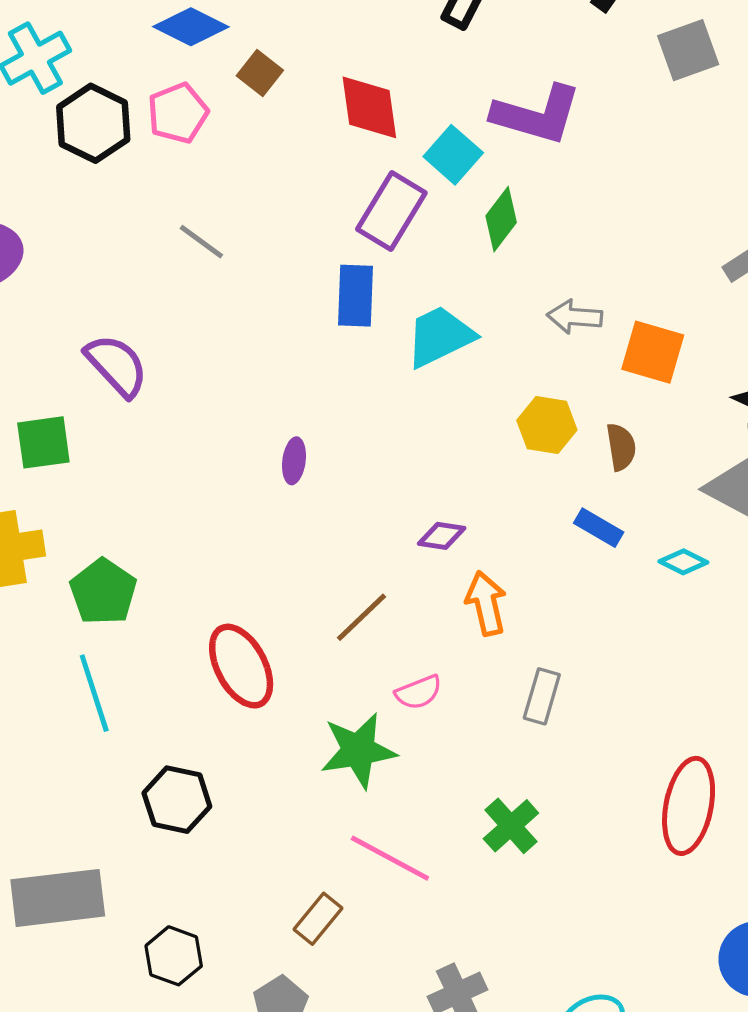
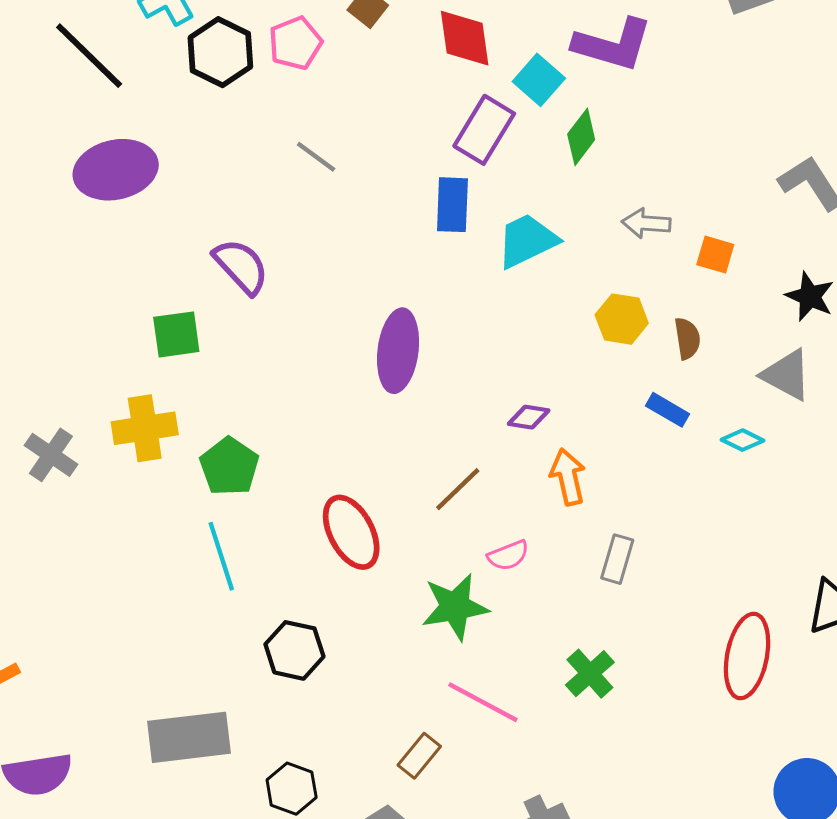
orange square: (653, 352) -> (715, 255), size x0.7
purple ellipse: (294, 461) -> (398, 351), size x2.0

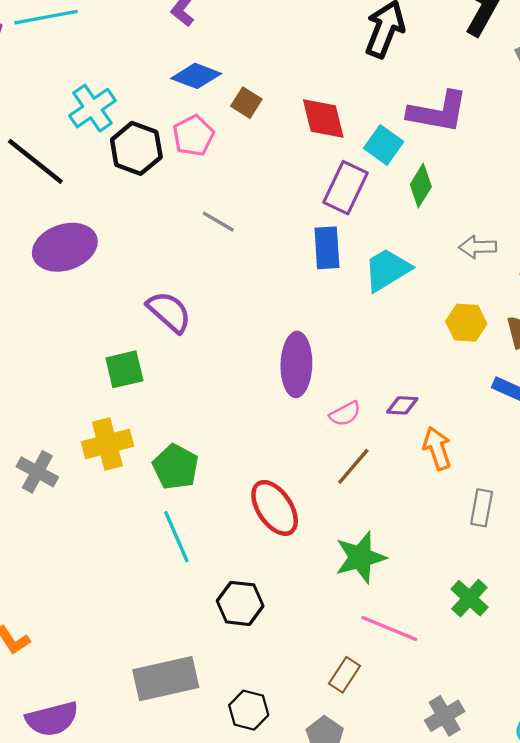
pink semicircle: (508, 555) -> (345, 414), moved

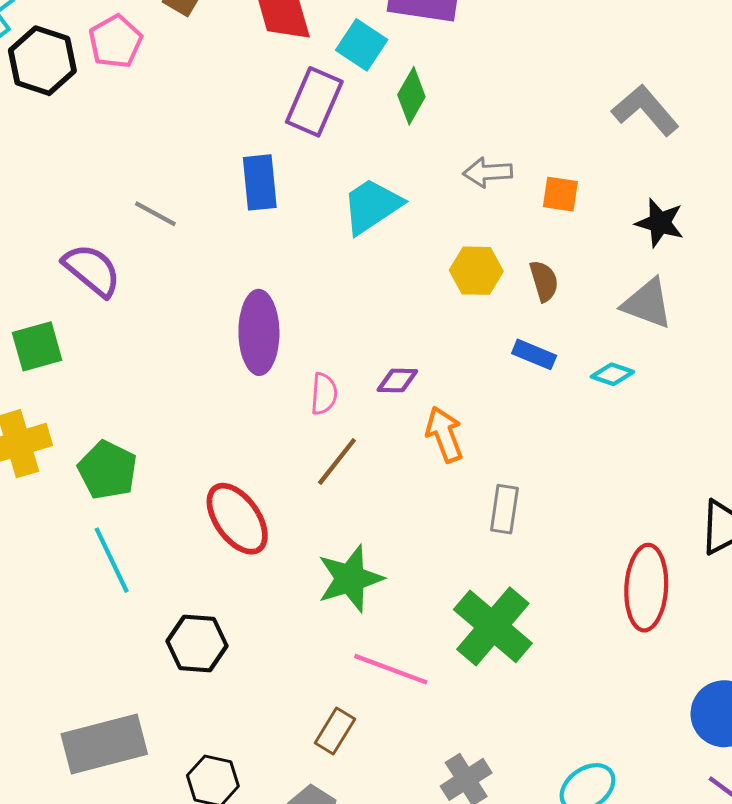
gray line: (218, 222) -> (155, 214), moved
blue rectangle: (327, 248) -> (260, 182), moved
pink semicircle: (345, 414) -> (324, 394), turned -56
green cross: (469, 598) -> (493, 626), size x1.6

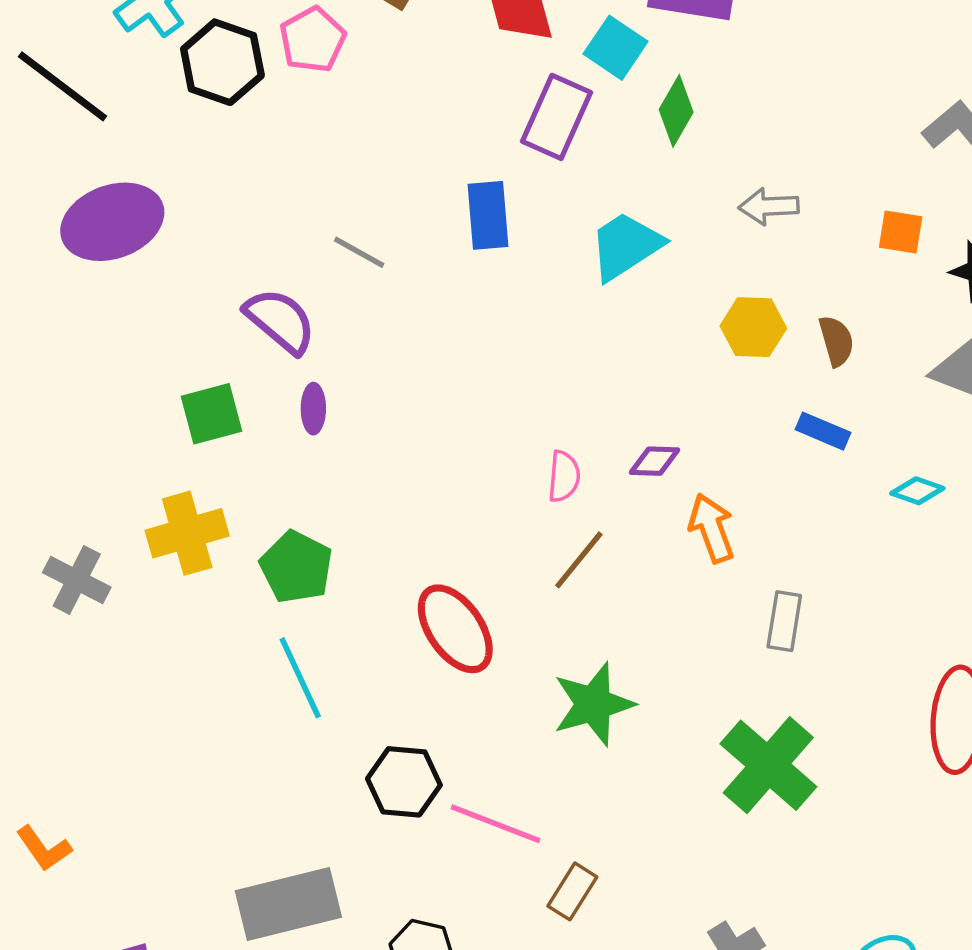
orange square: (560, 194) -> (901, 232), moved
purple ellipse: (259, 332) -> (313, 409), moved, size x0.5
cyan diamond: (612, 374) -> (917, 491), moved
pink line: (391, 669) -> (496, 824), moved

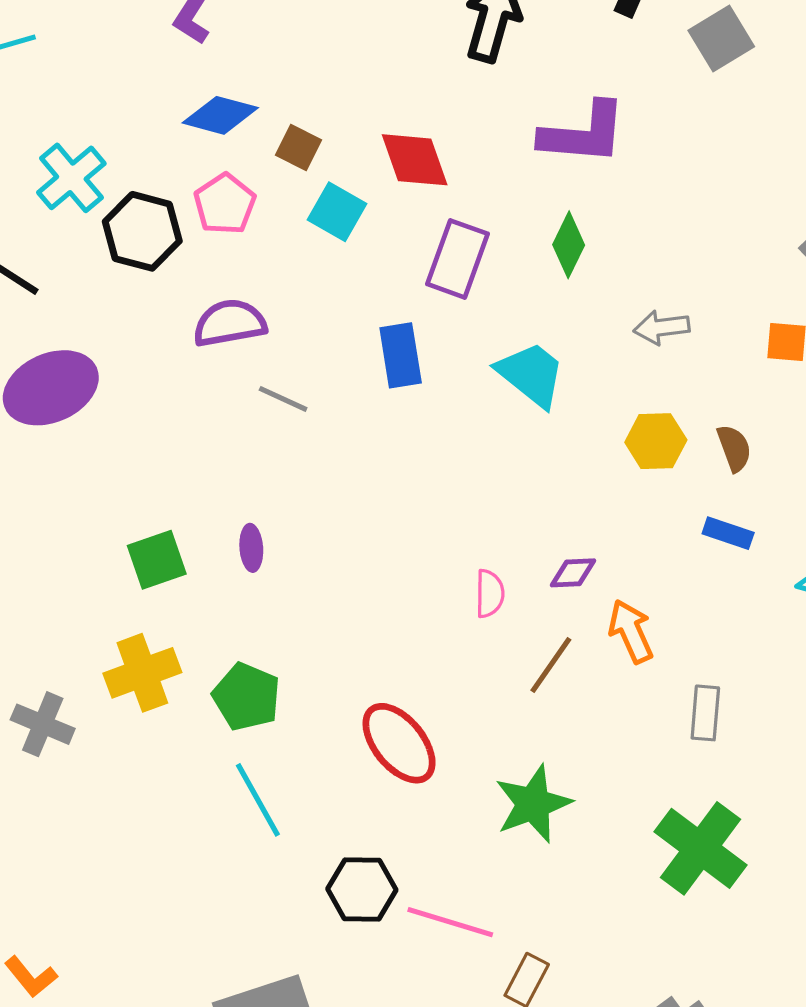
cyan square: (616, 48) -> (337, 212), moved
cyan trapezoid: (626, 246) -> (531, 374), turned 76
purple semicircle: (280, 321) -> (230, 323), moved, turned -46
brown line: (579, 560) -> (551, 665), moved

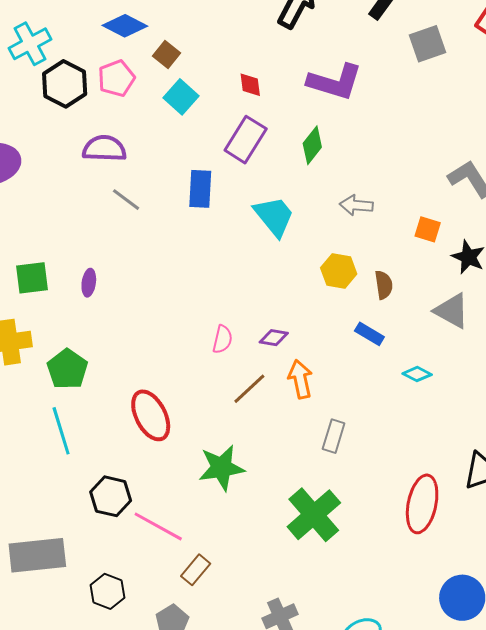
red diamond: (415, 160) -> (250, 85), moved, size x0.6

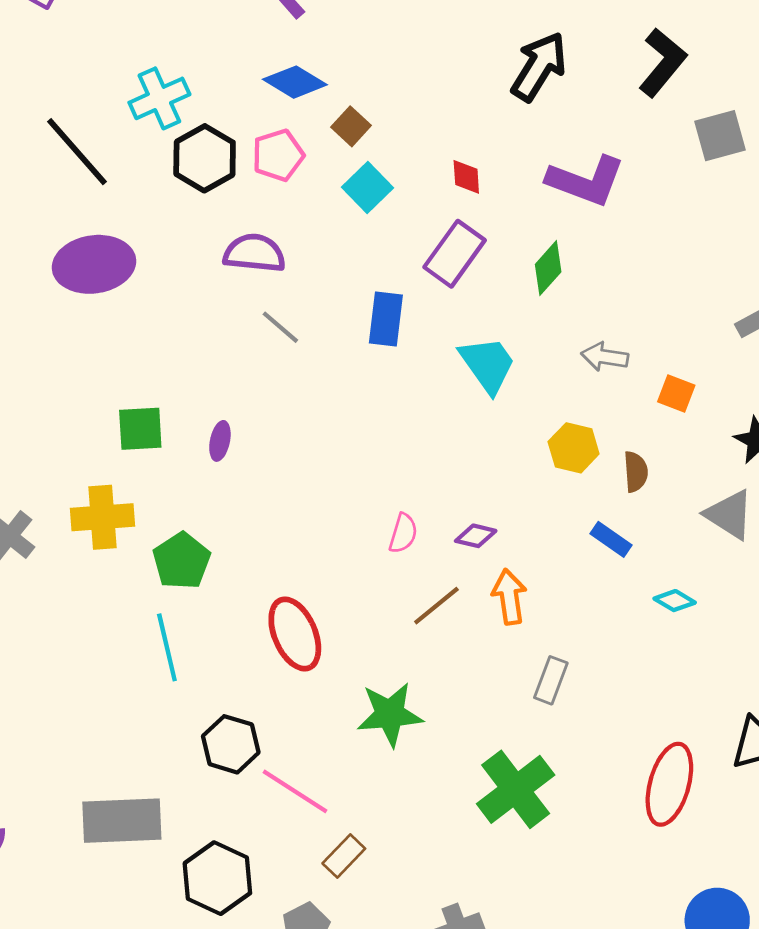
orange square: (428, 229) -> (676, 393), moved
black hexagon: (107, 591) -> (217, 878), size x1.4

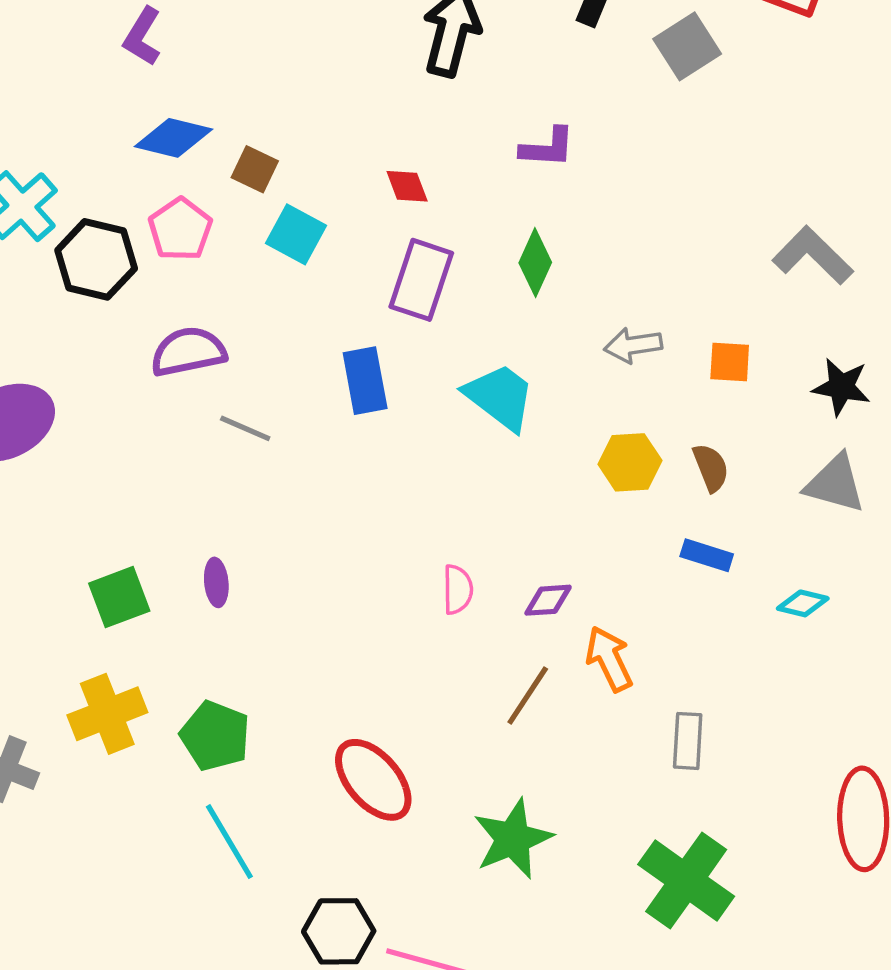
purple L-shape: (586, 181) -> (547, 148), size x0.6
pink semicircle: (403, 533) -> (458, 589), moved

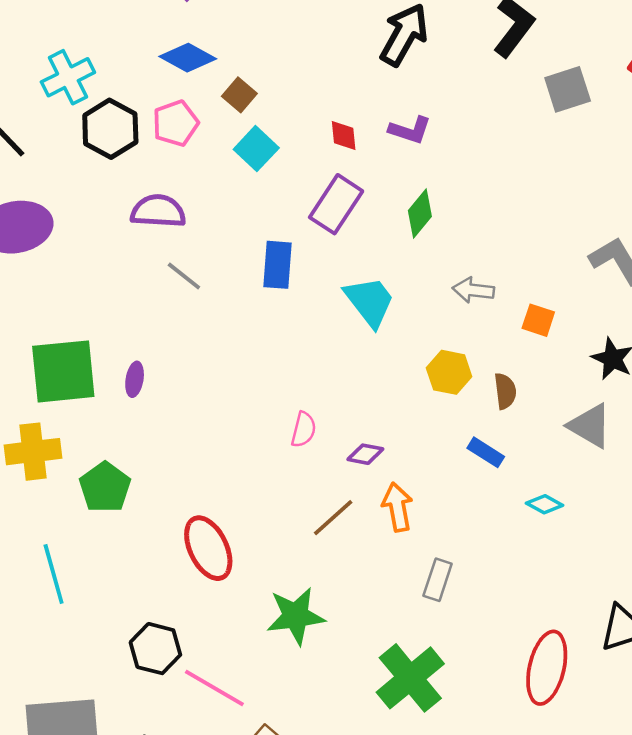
purple L-shape: (547, 148) -> (410, 130), moved
green square: (119, 597) -> (63, 371), size x1.6
cyan line: (229, 842) -> (54, 574), moved

